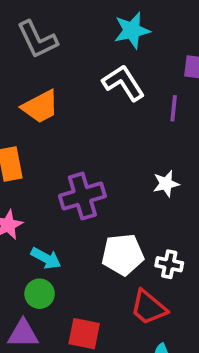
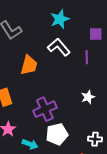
orange trapezoid: (40, 107) -> (29, 65), moved, turned -40
white pentagon: (123, 255) -> (57, 134), moved

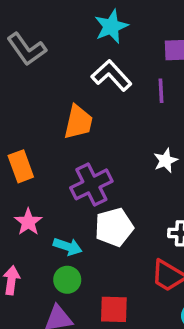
orange trapezoid: (29, 65) -> (78, 122), moved

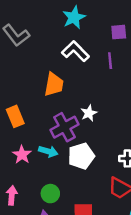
white star: (166, 161) -> (89, 113), moved
cyan arrow: (68, 247) -> (48, 151), moved

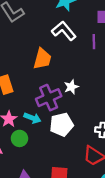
green circle: (50, 194) -> (19, 138), moved

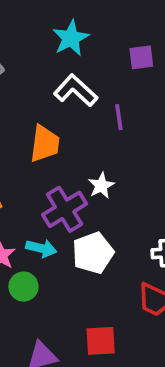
purple line: (94, 42) -> (119, 117), moved

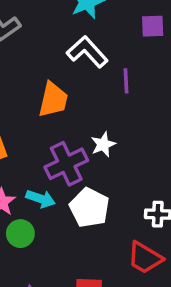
white pentagon: (93, 253) -> (89, 208), turned -30

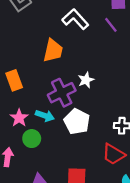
purple line: (126, 81) -> (111, 25), moved, turned -35

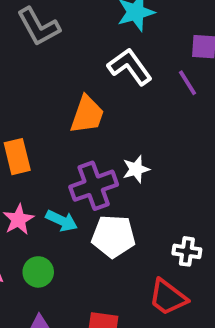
white pentagon: (77, 122) -> (113, 236), turned -30
green circle: (32, 139) -> (38, 272), moved

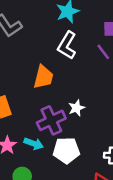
white L-shape: (130, 67) -> (67, 45), turned -108

